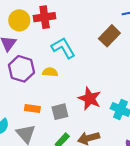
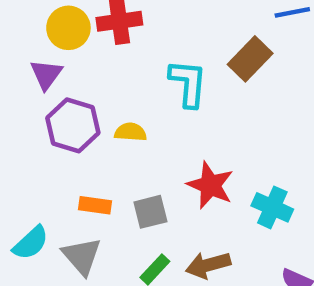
cyan L-shape: (63, 48) -> (188, 83), moved, turned 35

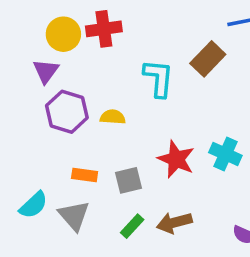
cyan cross: (272, 207) -> (225, 154), moved

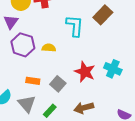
gray square: (129, 180) -> (58, 84), turned -35
green rectangle: (132, 226) -> (50, 111), moved

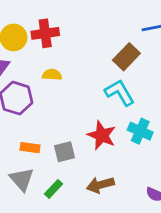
cyan L-shape: (75, 26) -> (120, 93), moved, turned -35
yellow semicircle: (49, 48) -> (52, 75), moved
gray square: (58, 84) -> (64, 152), turned 35

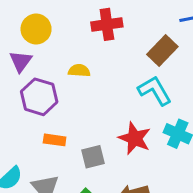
red cross: (45, 33) -> (107, 24), moved
orange rectangle: (30, 148) -> (55, 140), moved

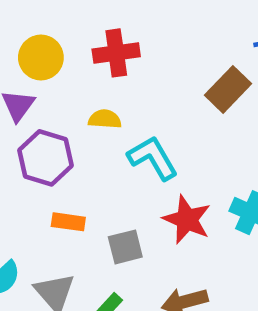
red cross: (107, 24) -> (116, 53), moved
cyan L-shape: (155, 91) -> (153, 158), moved

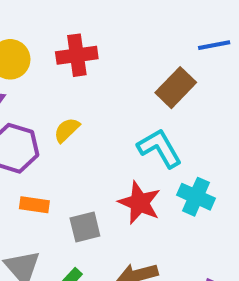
yellow semicircle: (105, 119) -> (67, 130), moved, turned -48
cyan L-shape: (153, 158) -> (160, 148), moved

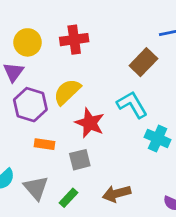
yellow semicircle: (67, 130) -> (67, 92), size x1.5
red star: (139, 203) -> (90, 123), moved

